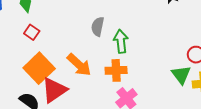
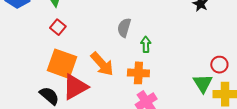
green arrow: (121, 41) -> (146, 44), size x0.7
orange square: (39, 68) -> (62, 64), turned -32

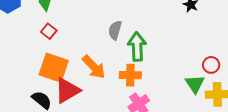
green arrow: (146, 44) -> (137, 47), size x1.8

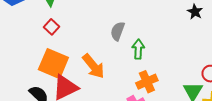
green arrow: (137, 47) -> (138, 49), size x0.7
orange cross: (130, 75) -> (147, 82), moved, turned -30

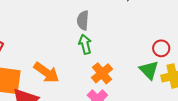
gray semicircle: (118, 31) -> (83, 20), moved

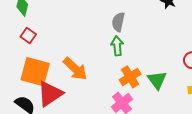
green triangle: (149, 70) -> (157, 80), moved

